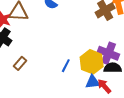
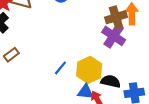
purple cross: (108, 53) -> (114, 36), moved

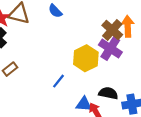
brown cross: (116, 17) -> (112, 30), turned -30
yellow hexagon: (89, 70) -> (86, 58), moved

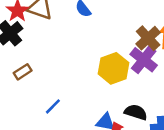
blue line: (59, 81) -> (53, 106), moved

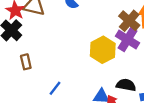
brown rectangle: (23, 72) -> (26, 62), turned -64

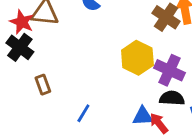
purple cross: (127, 39) -> (169, 70), moved

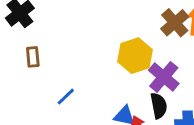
black semicircle: (172, 98) -> (159, 106), turned 60

